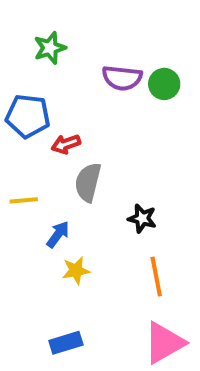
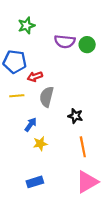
yellow line: (24, 200) -> (17, 96), moved

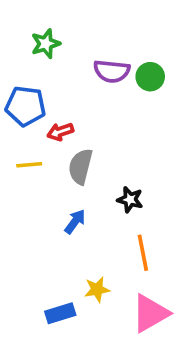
blue arrow: (31, 124) -> (75, 222), moved
yellow star: (40, 144) -> (97, 289), moved

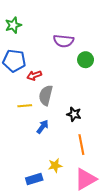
green star: (46, 44) -> (13, 25), moved
green circle: (150, 77) -> (86, 60), moved
yellow line: (29, 165) -> (25, 106), moved

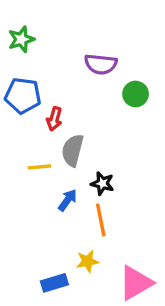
red arrow: (34, 75) -> (54, 119), turned -56
black star: (74, 114) -> (102, 183), moved
orange line: (81, 145) -> (101, 220), moved

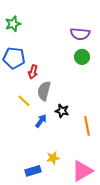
purple semicircle: (101, 64) -> (80, 34), moved
yellow line: (39, 167) -> (24, 101), turned 48
orange line: (101, 220) -> (87, 126), moved

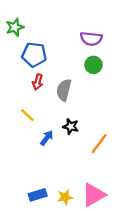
blue pentagon: (14, 58) -> (34, 55), moved
gray semicircle: (44, 91) -> (64, 90), moved
orange line: (87, 126) -> (99, 144), turned 48
yellow star: (53, 158) -> (65, 197), moved

